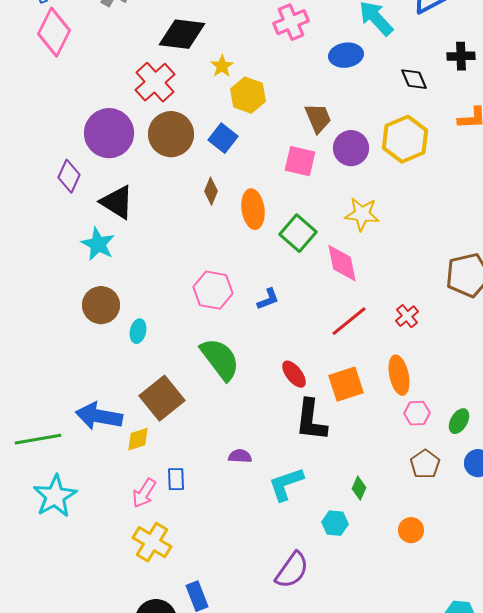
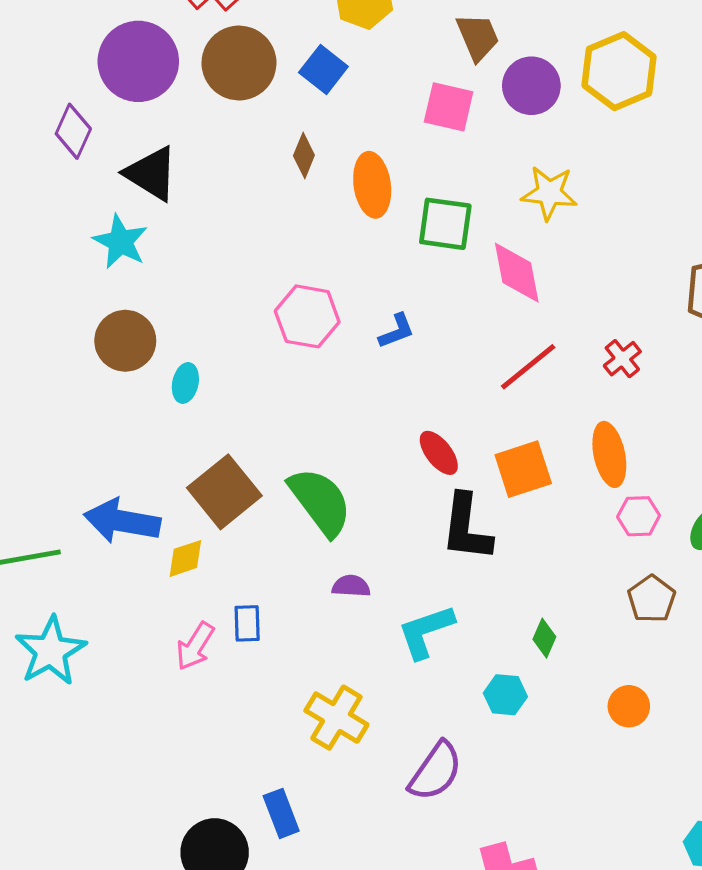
green square: (298, 233) -> (445, 224), turned -33
green semicircle: (220, 359) -> (320, 502), moved
yellow cross: (152, 542) -> (336, 718), moved

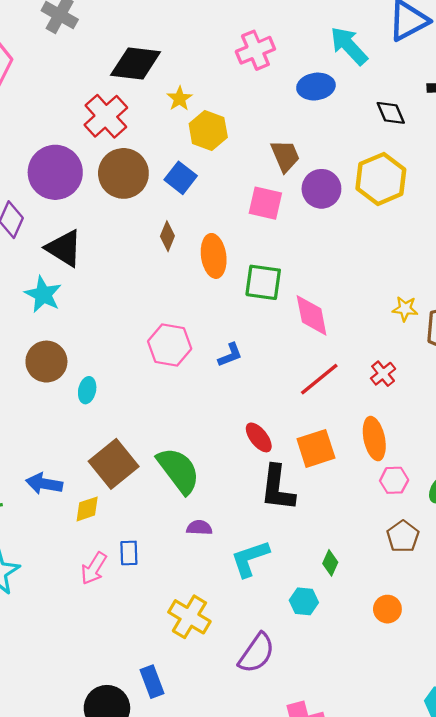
yellow star: (549, 193) -> (405, 309), moved, size x0.7
blue arrow: (122, 521) -> (44, 484), size x0.7

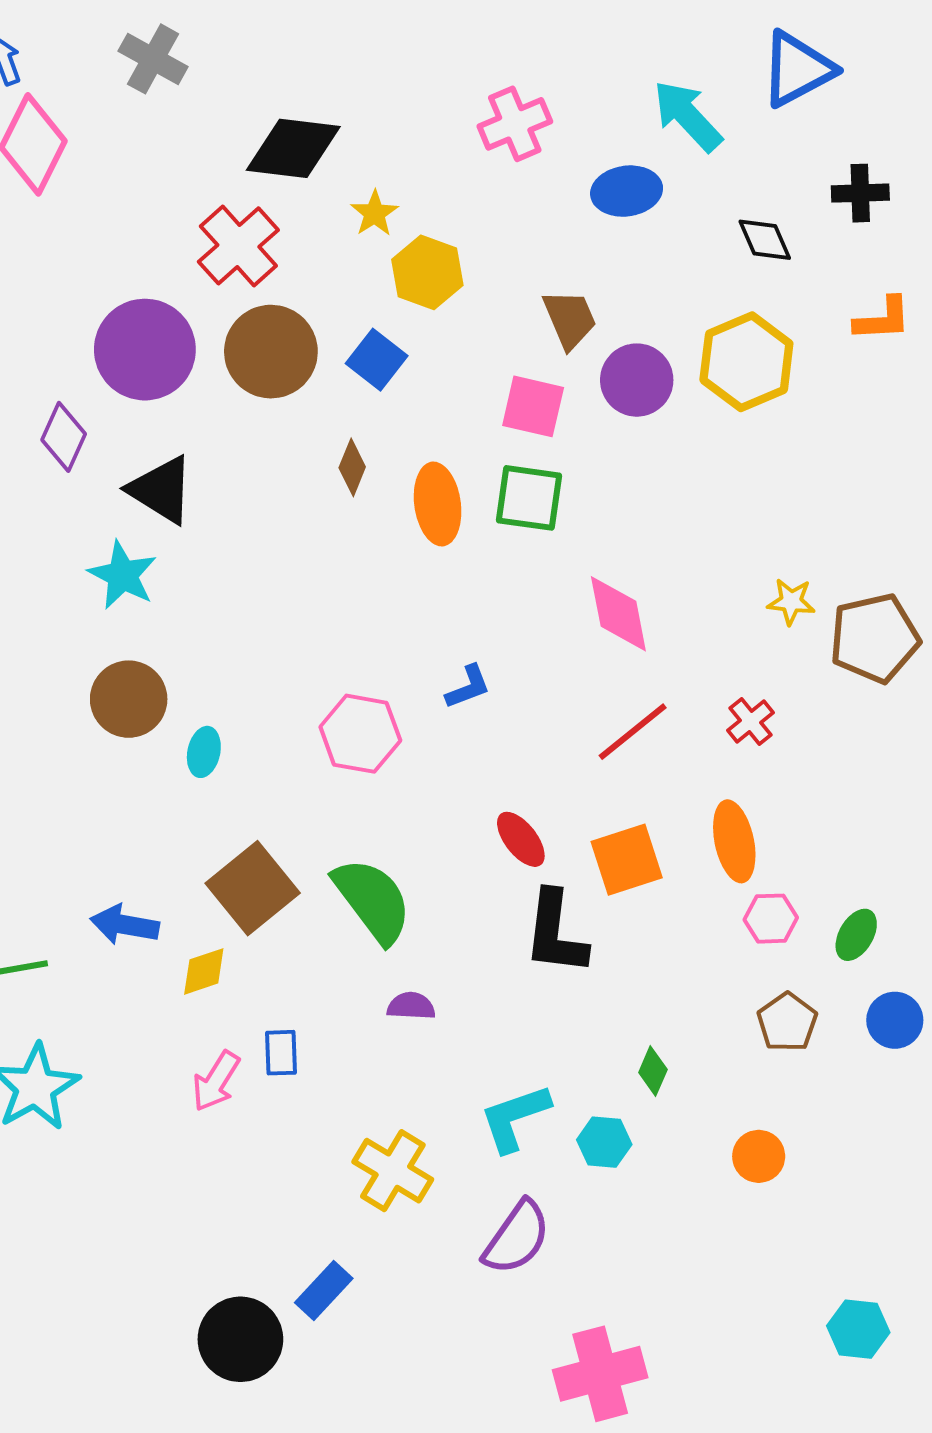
green square: (263, 282) -> (529, 498), moved
pink hexagon: (170, 345) -> (360, 734), moved
cyan L-shape: (250, 558) -> (515, 1118), moved
blue rectangle: (152, 682) -> (324, 1291), turned 64

